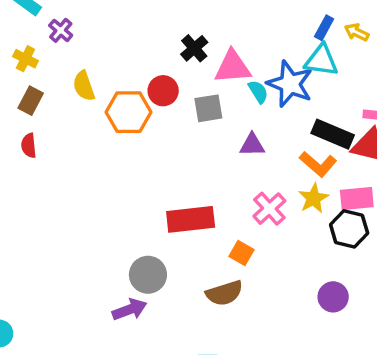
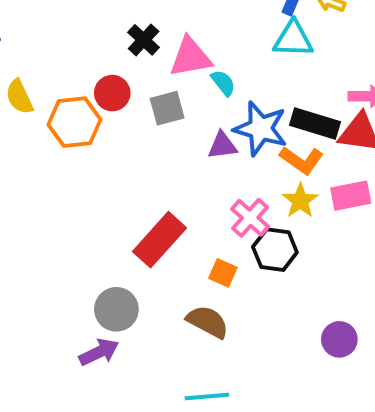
blue star: (290, 84) -> (261, 129), moved
red rectangle: (191, 219) -> (160, 240), turned -36
black hexagon: (349, 229) -> (275, 250), moved
brown semicircle: (224, 293) -> (208, 322), turned -129
purple circle: (333, 297) -> (339, 339), moved

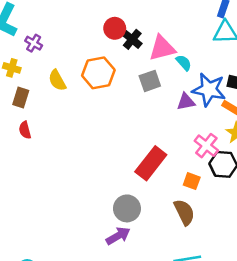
red circle: (112, 93) -> (115, 28), moved
orange hexagon: (74, 122) -> (98, 73), moved
brown semicircle: (208, 322) -> (184, 212), turned 40

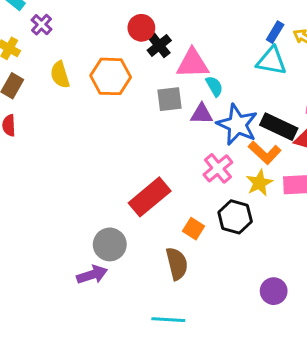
purple triangle: (186, 102) -> (202, 114), moved
pink cross: (206, 146) -> (218, 168), moved

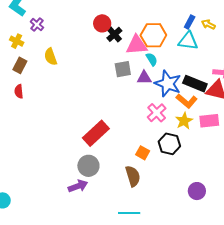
orange hexagon: (111, 76) -> (153, 35), moved
red rectangle: (150, 197) -> (96, 133), moved

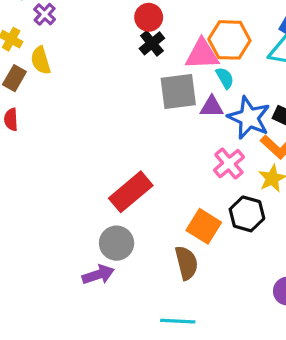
black cross: (114, 34) -> (152, 43), moved
yellow semicircle: (51, 57) -> (41, 60), moved
gray square: (123, 69) -> (178, 92), size x1.4
orange square: (143, 153) -> (204, 226), size x1.5

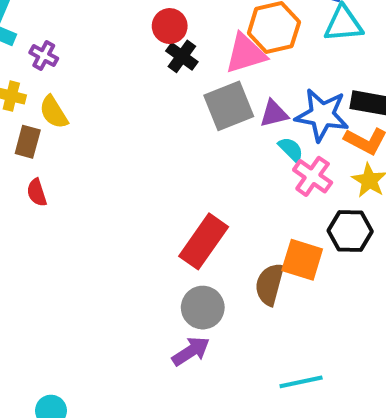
cyan semicircle: (225, 78) -> (291, 149), moved
brown semicircle: (186, 263) -> (270, 284), moved, turned -136

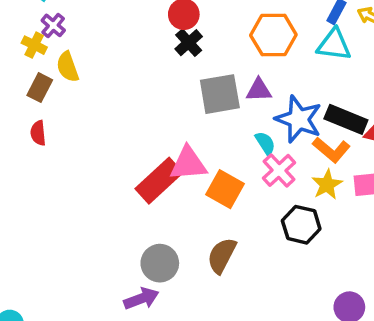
pink triangle: (246, 54) -> (188, 164), moved
purple cross: (44, 56) -> (53, 25), moved
purple triangle: (274, 114) -> (259, 90), moved
red rectangle: (204, 241) -> (159, 181), moved
orange square: (302, 260) -> (225, 189), moved

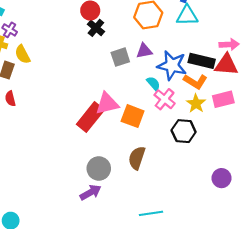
gray square: (220, 94) -> (120, 57), size x0.7

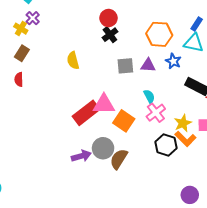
yellow semicircle: (23, 54) -> (73, 60), moved
blue star: (172, 65) -> (173, 61), moved, size x0.6
orange L-shape: (195, 81) -> (185, 139), moved
gray circle: (99, 168) -> (103, 148), moved
purple arrow: (91, 192) -> (81, 156), moved

